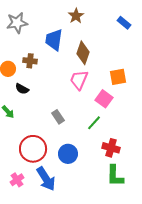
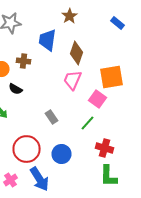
orange square: (118, 77) -> (112, 77), size x1.4

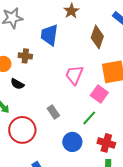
brown diamond: (76, 53) -> (97, 37), moved
red circle: (26, 149) -> (22, 130), moved
blue circle: (62, 154) -> (72, 142), moved

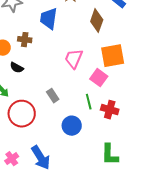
green line: (89, 118) -> (89, 102), turned -56
red cross: (106, 143) -> (110, 110), moved

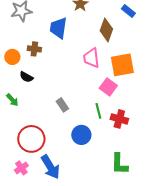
pink trapezoid: (74, 59) -> (91, 58), moved, turned -30
red circle: (22, 114) -> (31, 139), moved

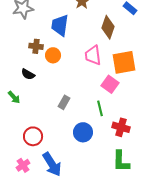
orange circle: (12, 57) -> (53, 55), moved
gray rectangle: (62, 105) -> (64, 102), turned 64
red cross: (119, 119) -> (121, 127), moved
red circle: (31, 139) -> (33, 136), size x0.7

